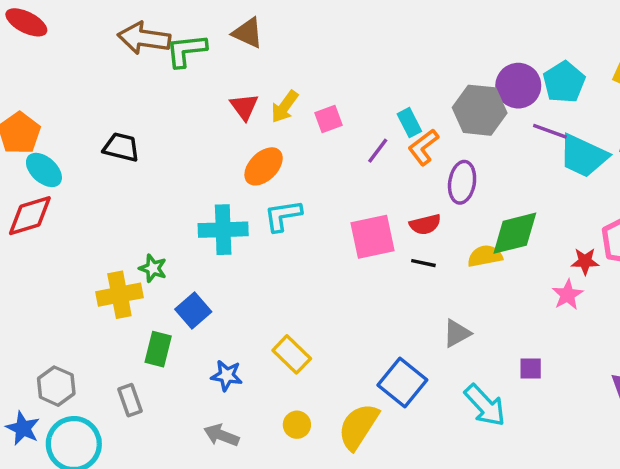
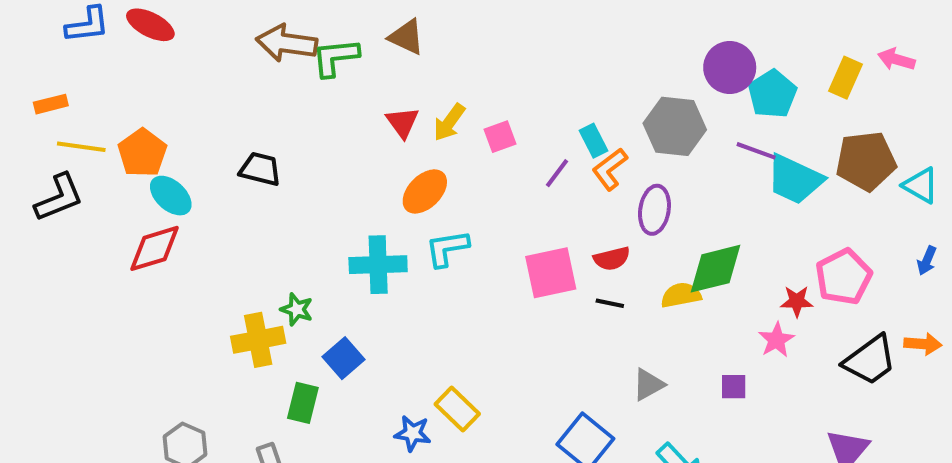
purple circle: (518, 86) -> (730, 67), moved
purple square: (531, 368) -> (734, 387), moved
blue star: (227, 376) -> (413, 433), moved

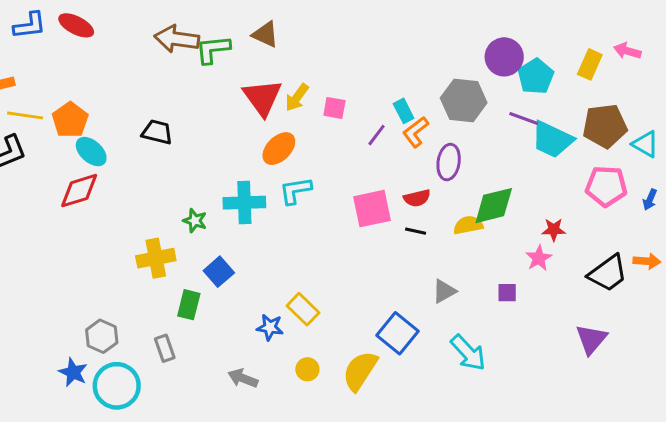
red triangle: (402, 122) -> (262, 97), size x1.6
pink square: (500, 137) -> (334, 108), turned 30
pink pentagon: (843, 277) -> (606, 186), moved, turned 30
green star: (297, 309) -> (195, 221), moved

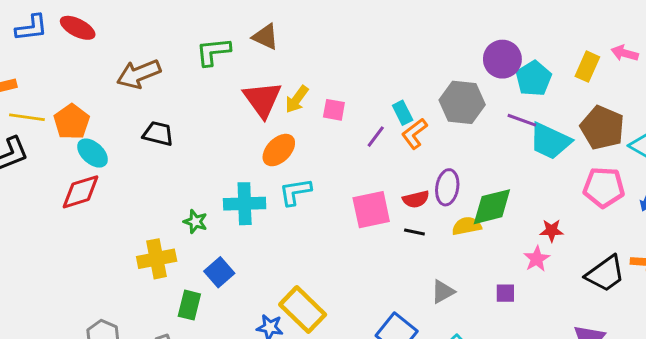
brown arrow: (177, 39) -> (139, 74), moved, turned -30
brown pentagon: (605, 126) -> (602, 128), turned 30
purple ellipse: (449, 162) -> (447, 187), moved
yellow rectangle: (303, 309) -> (303, 310), size x1.4

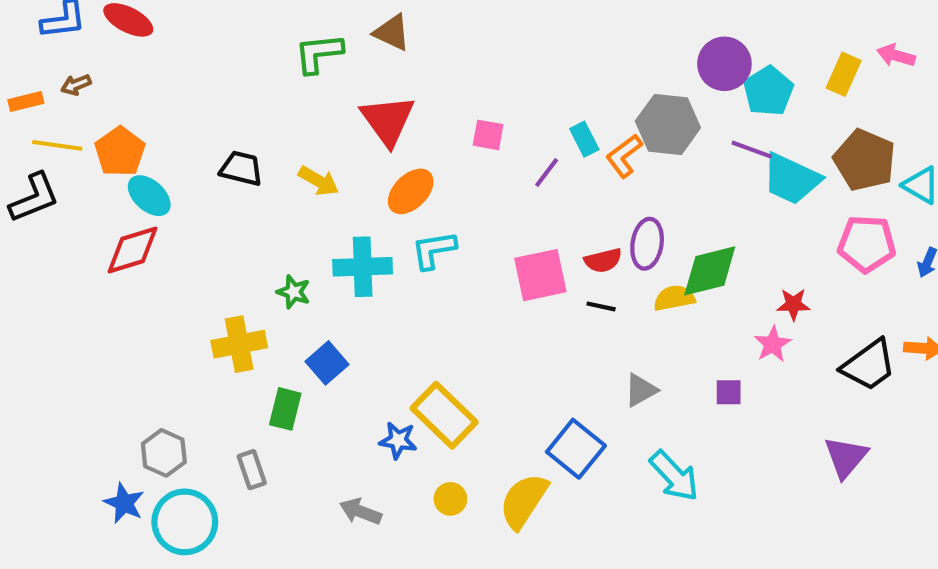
brown arrow: (139, 74) -> (76, 85), moved, size x0.5
yellow arrow: (297, 99) -> (319, 181), moved, turned -96
orange L-shape: (414, 134) -> (624, 156), moved

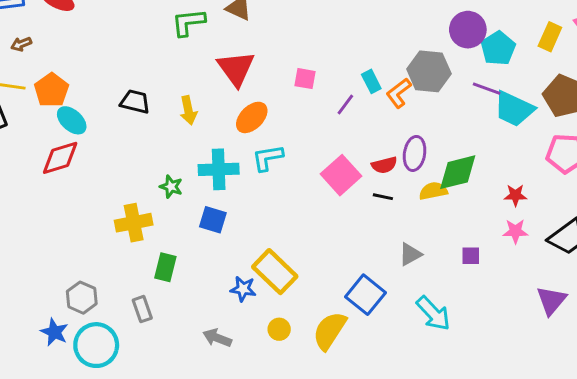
yellow arrow: (319, 181) -> (188, 110), turned 48
pink square: (540, 275) -> (341, 175), turned -30
pink star: (773, 344) -> (515, 231), moved, turned 30
blue square: (327, 363) -> (213, 220), moved, turned -32

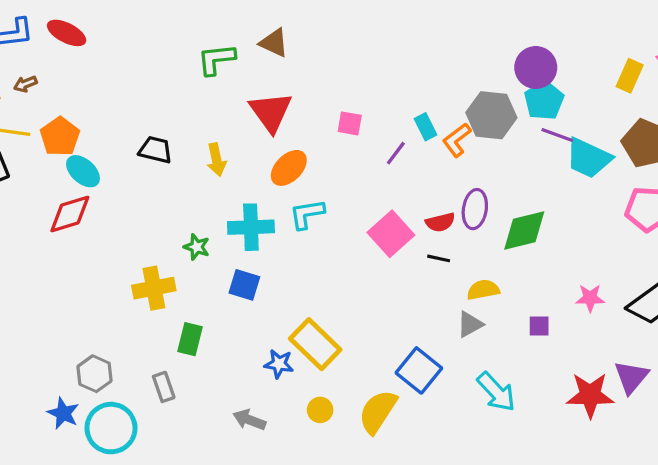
cyan pentagon: (498, 48) -> (544, 100), moved
yellow semicircle: (433, 191) -> (483, 290), moved
red star: (515, 195) -> (590, 395), moved, size x1.8

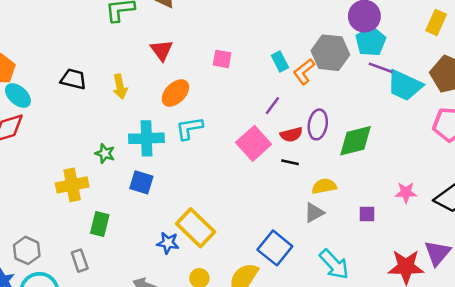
red triangle: (271, 112) -> (162, 50), size x0.7
purple line: (396, 153) -> (272, 106), moved

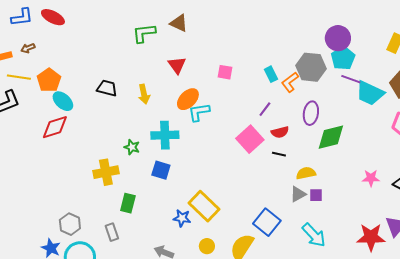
purple ellipse: (318, 124) -> (311, 113), moved
cyan L-shape: (189, 128) -> (199, 112), moved
purple square: (367, 214) -> (316, 195), moved

